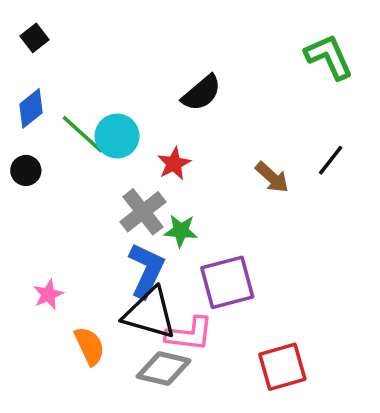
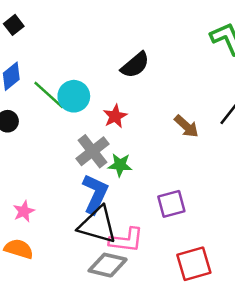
purple square: (227, 282) -> (171, 204), moved, size x0.7
orange semicircle: (90, 346) -> (19, 249), moved, turned -48

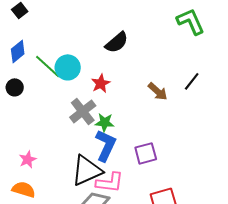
blue L-shape: (95, 194) -> (106, 145), moved
black triangle: (98, 225) -> (87, 170), turned -40

